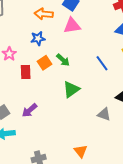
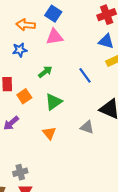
green arrow: (63, 60) -> (45, 72), turned -80
orange square: (45, 63) -> (24, 96), moved
orange triangle: (81, 151) -> (49, 133), moved

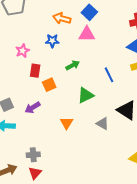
green triangle: (54, 102) -> (86, 95), moved

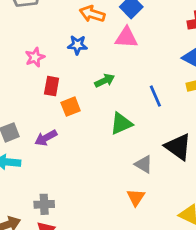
orange triangle: (67, 123) -> (136, 197), moved

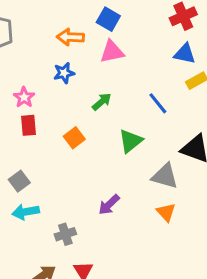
red rectangle: (52, 86) -> (28, 125), moved
purple arrow: (46, 138) -> (109, 205), moved
gray triangle: (144, 164) -> (165, 176), size x1.4
gray cross: (44, 204) -> (65, 234), moved

